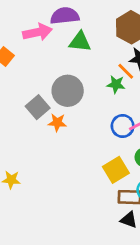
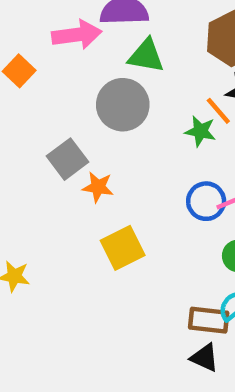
gray circle: (68, 91) -> (123, 105), moved
yellow square: (116, 170) -> (123, 248), moved

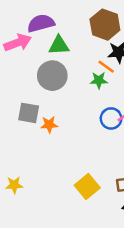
gray square: (68, 159) -> (29, 113), turned -30
yellow square: (123, 248) -> (87, 187), moved

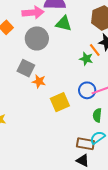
gray circle: (52, 76) -> (37, 38), moved
yellow square: (87, 187) -> (60, 102), moved

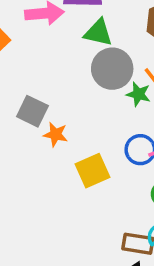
gray circle: (37, 38) -> (112, 69), moved

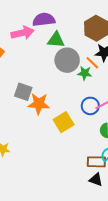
orange star: (55, 134) -> (39, 104), size x1.5

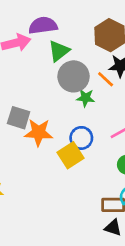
green triangle: (56, 40) -> (59, 51), turned -42
green star: (85, 73) -> (85, 98), moved
blue circle: (90, 106) -> (81, 138), moved

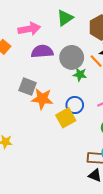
purple semicircle: (43, 26) -> (42, 51), moved
green triangle: (59, 51) -> (65, 18), moved

